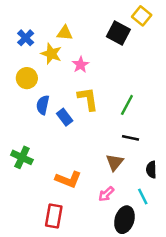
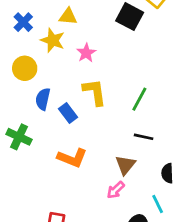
green cross: (22, 157) -> (19, 137), moved
orange L-shape: (68, 179) -> (72, 158), moved
pink arrow: (106, 194) -> (116, 190), moved

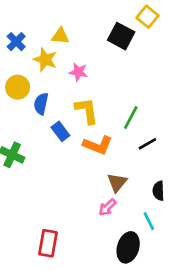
pink star: (86, 53) -> (78, 72), turned -30
blue semicircle: (43, 99) -> (41, 104), moved
black line: (144, 137) -> (147, 144), moved, turned -42
orange L-shape: (72, 158) -> (98, 145), moved

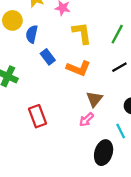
yellow L-shape: (87, 111) -> (82, 33), moved
green line: (131, 118) -> (117, 34), moved
red rectangle: (48, 243) -> (37, 116), moved, turned -30

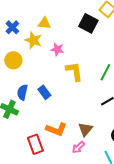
blue semicircle: (32, 34) -> (22, 92), moved
orange L-shape: (78, 68) -> (56, 129), moved

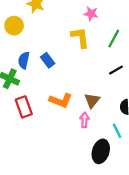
pink star: (57, 49) -> (91, 14), moved
red rectangle: (35, 144) -> (24, 107), moved
pink arrow: (78, 147) -> (84, 120), turned 136

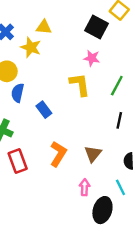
blue semicircle: (24, 60) -> (18, 93), moved
black line: (116, 70) -> (119, 120), turned -48
orange L-shape: (61, 100) -> (58, 154), turned -80
pink arrow: (84, 120) -> (85, 187), moved

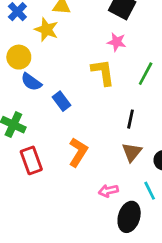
blue semicircle: (18, 93) -> (31, 82), turned -66
black line: (119, 120) -> (130, 119), moved
brown triangle: (93, 154) -> (132, 152), moved
pink arrow: (85, 187) -> (108, 191), turned -105

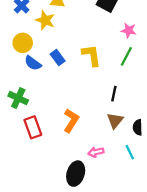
pink star: (117, 42) -> (129, 30), moved
blue rectangle: (62, 101) -> (58, 58), moved
black ellipse: (129, 217) -> (76, 174), moved

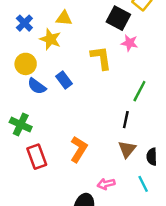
pink star: (129, 30) -> (129, 43), moved
yellow L-shape: (91, 55) -> (101, 58), moved
green line: (126, 56) -> (139, 91), moved

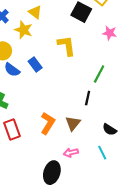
yellow triangle: (64, 18) -> (35, 12), turned 32
pink star: (129, 43) -> (110, 33), moved
brown triangle: (127, 149) -> (73, 123), moved
black semicircle: (152, 157) -> (110, 130), turned -56

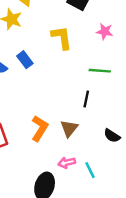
pink star: (110, 33) -> (105, 31), moved
green line: (99, 74) -> (100, 71), turned 66
cyan line: (102, 153) -> (90, 170), moved

